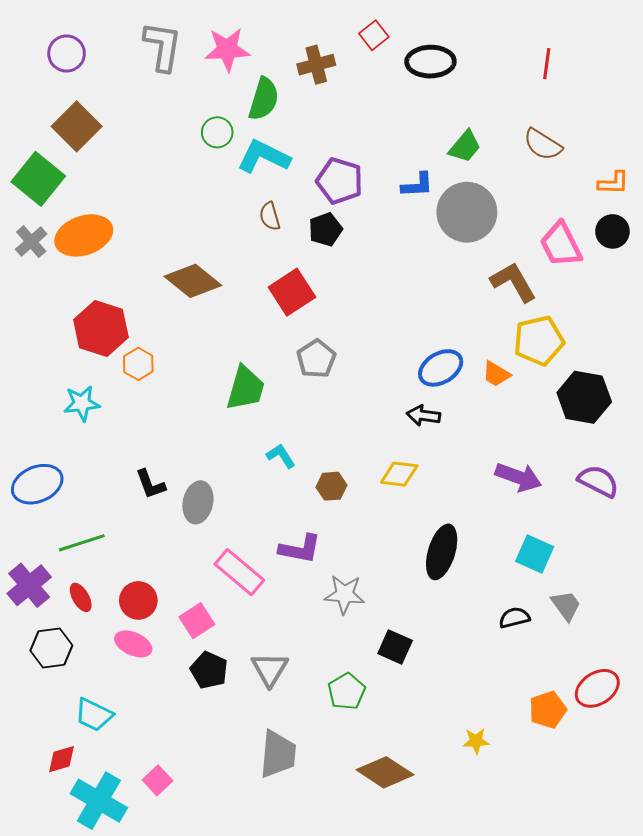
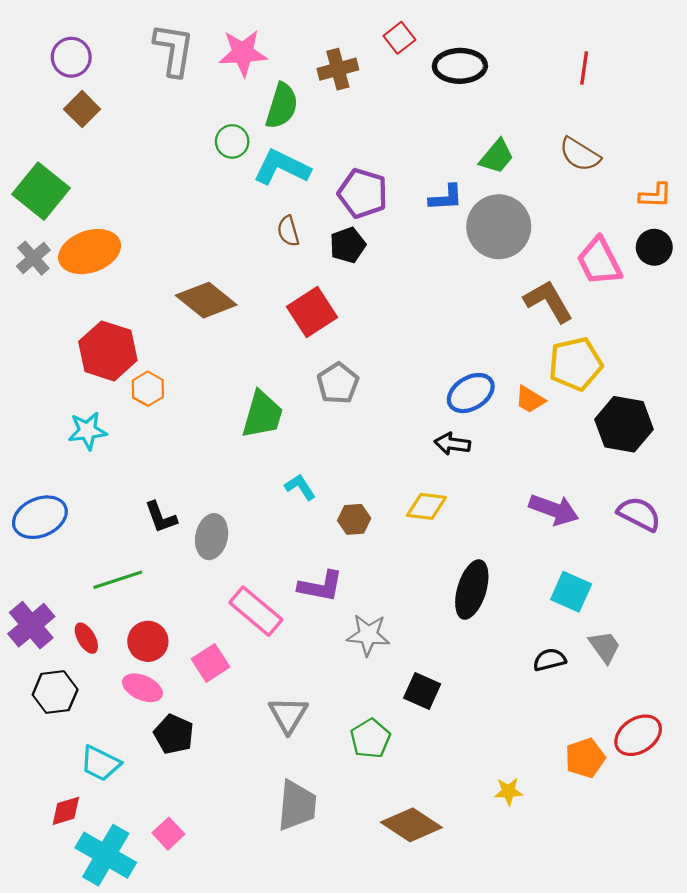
brown square: (77, 126) -> (82, 109), moved, size x0.7
green line: (82, 543) -> (118, 580), moved
black pentagon: (209, 670) -> (174, 734), moved

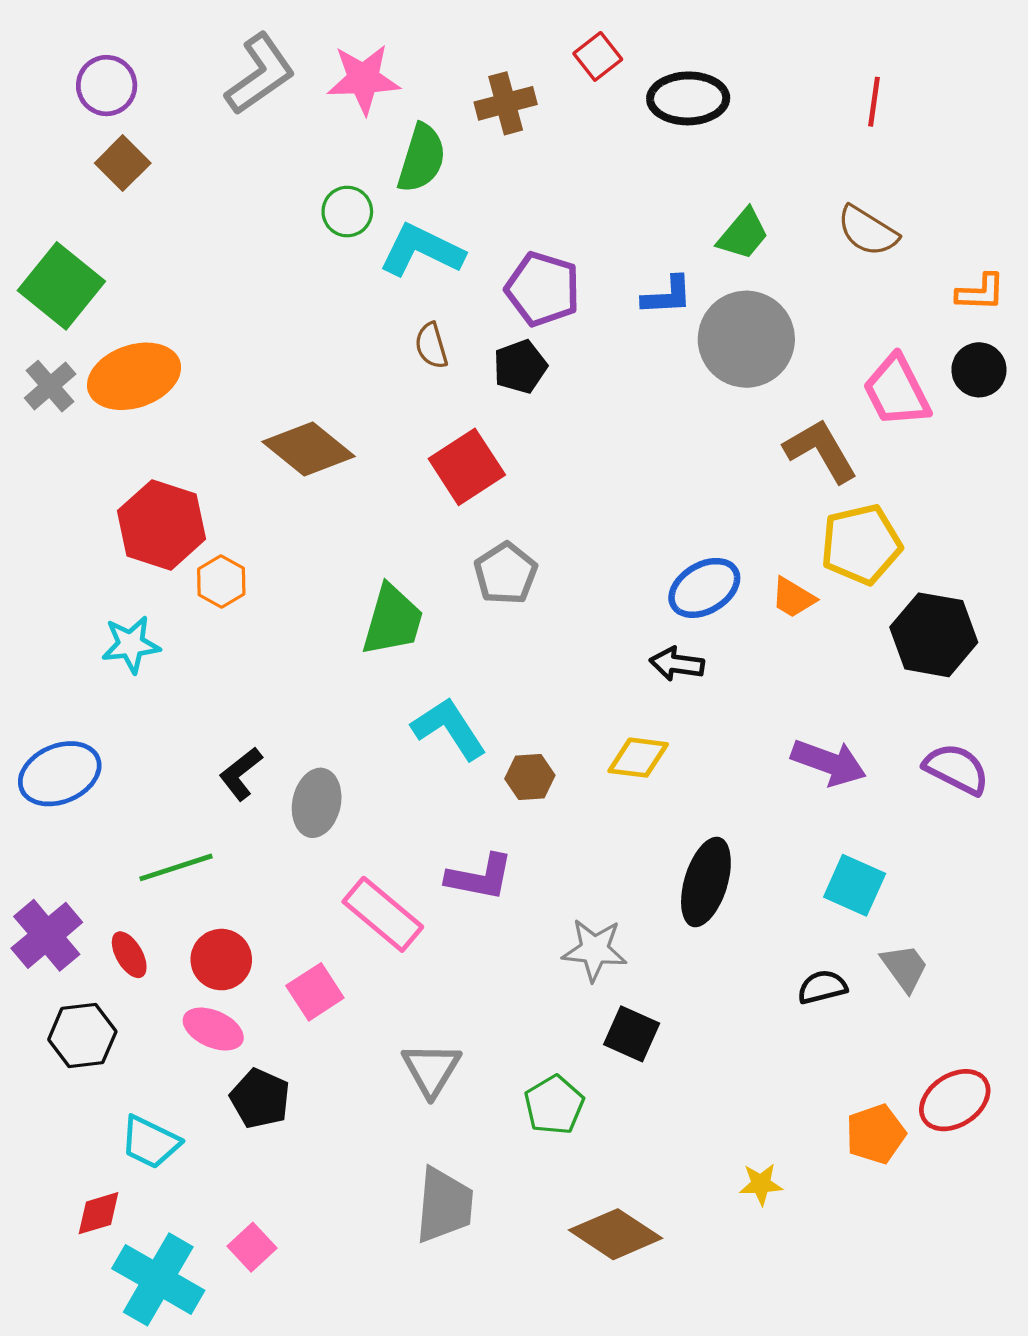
gray L-shape: (174, 50) -> (260, 74), turned 46
cyan L-shape: (300, 487) -> (449, 729), size x1.6
black L-shape: (161, 517) -> (241, 774), turned 72
gray star: (368, 635) -> (594, 950), moved

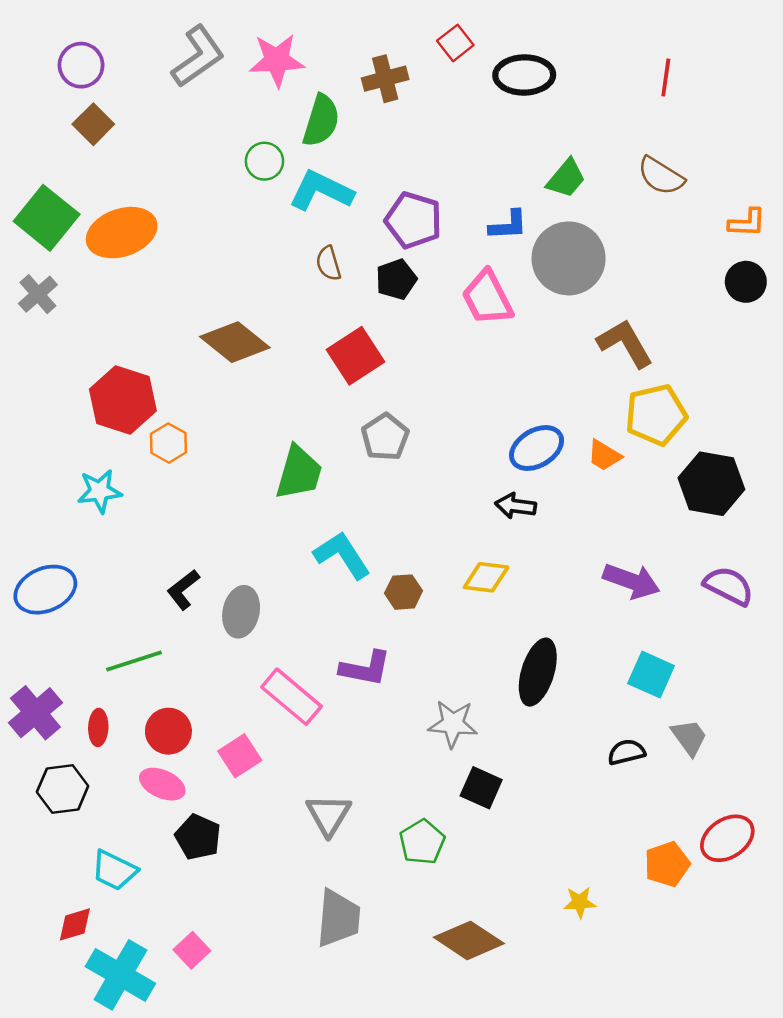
orange ellipse: (134, 376) -> (122, 233), moved
pink trapezoid: (897, 391) -> (487, 298), moved
red ellipse: (129, 955) -> (98, 727), turned 32

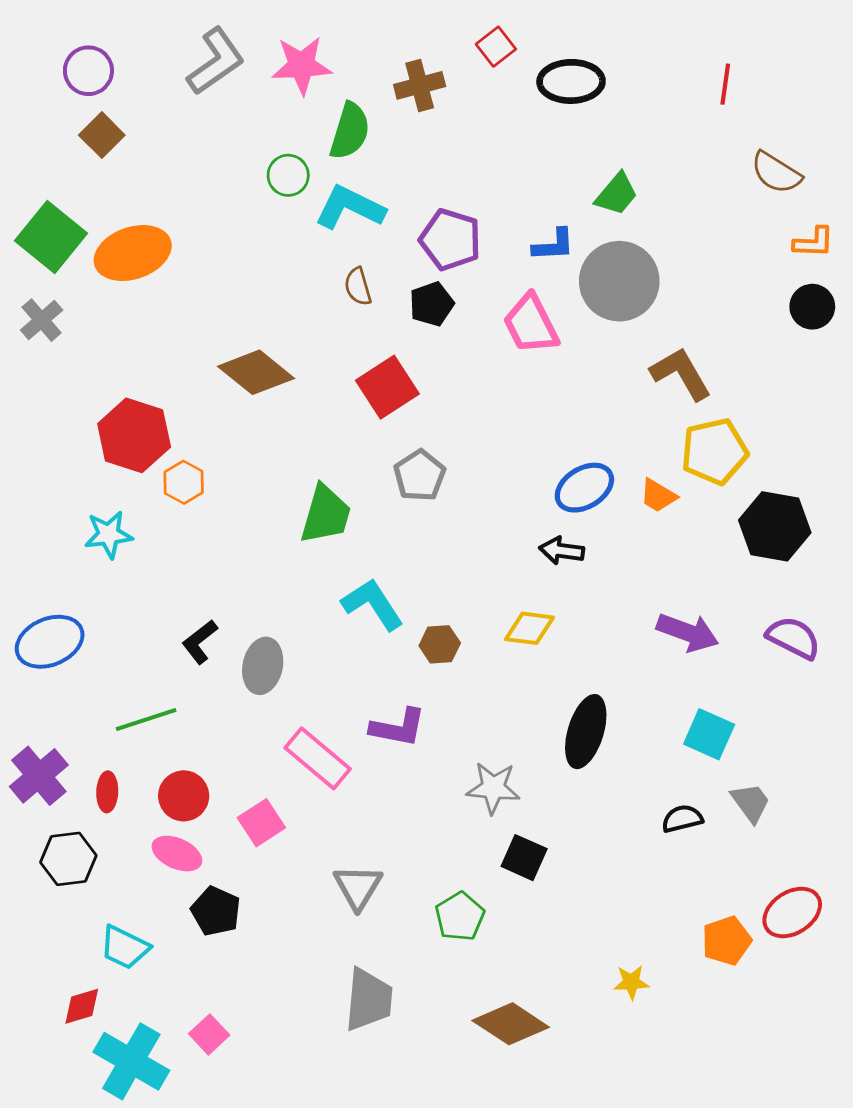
brown semicircle: (661, 176) -> (776, 173), moved

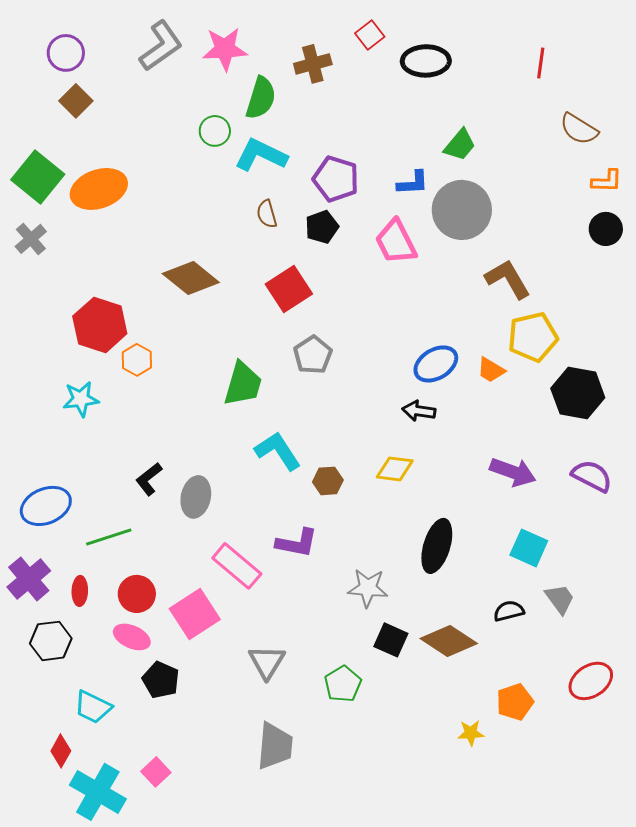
blue ellipse: (50, 642) -> (46, 506), moved
pink square: (261, 823) -> (195, 614), size x1.4
orange pentagon: (726, 941) -> (515, 702), moved
red diamond: (82, 1006) -> (61, 751), turned -44
brown diamond: (511, 1024) -> (449, 641), moved

